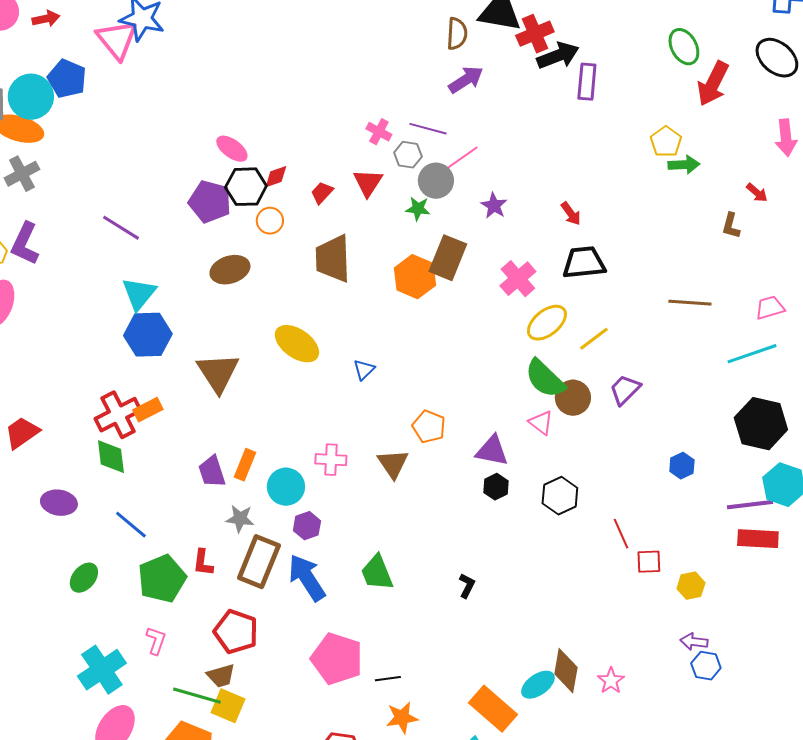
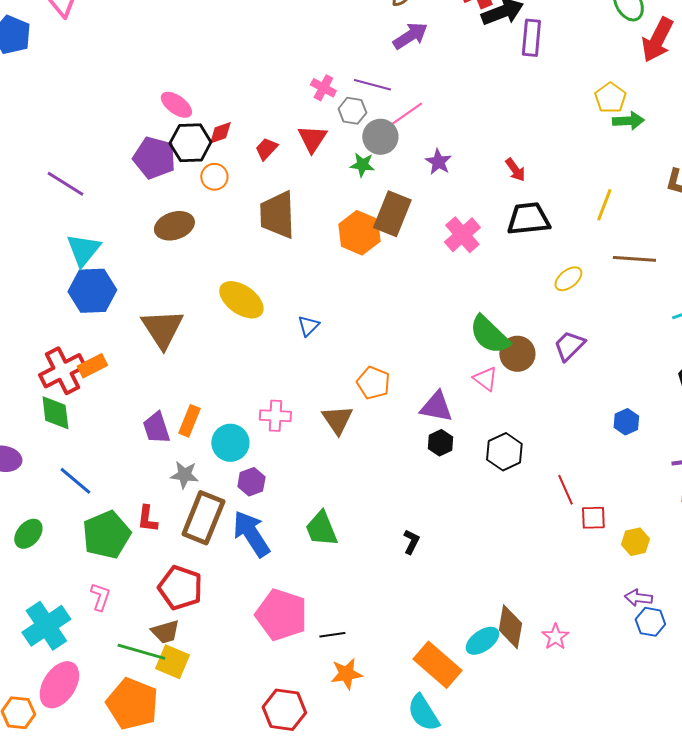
yellow ellipse: (547, 323) -> (568, 279), moved, size x0.7
yellow line: (594, 339) -> (604, 205), moved, turned -32

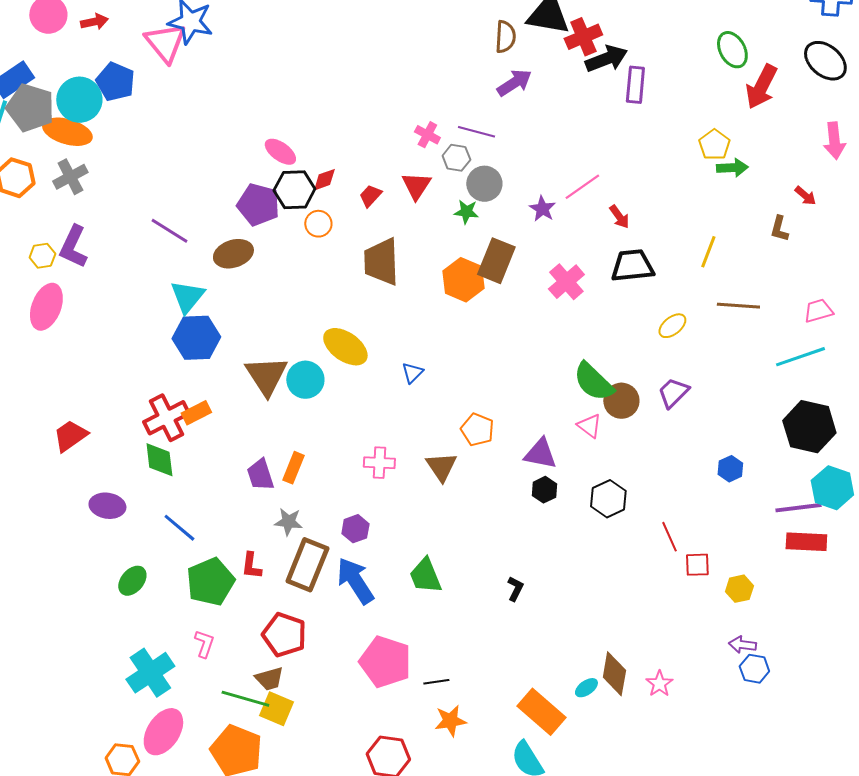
pink line: (405, 115) -> (582, 187), moved
brown ellipse: (174, 226) -> (233, 254), moved
cyan circle: (230, 443) -> (305, 380), moved
cyan ellipse: (482, 641) -> (586, 688), size x0.7

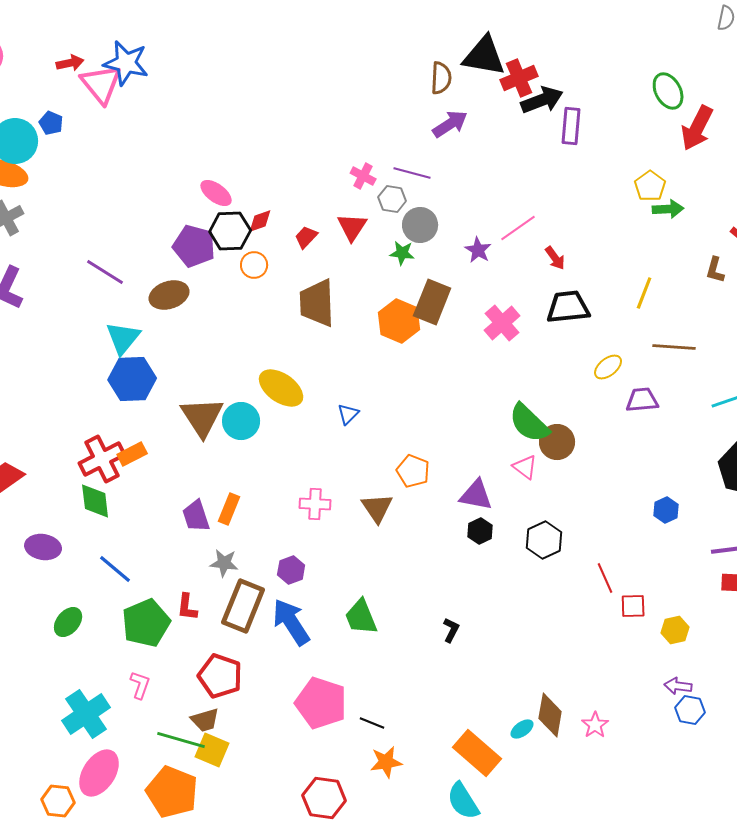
red arrow: (94, 22) -> (70, 63), moved
blue pentagon: (115, 82) -> (51, 123), size x0.6
purple trapezoid: (673, 393) -> (642, 400), moved, turned 40
black line: (436, 682) -> (372, 723), turned 30

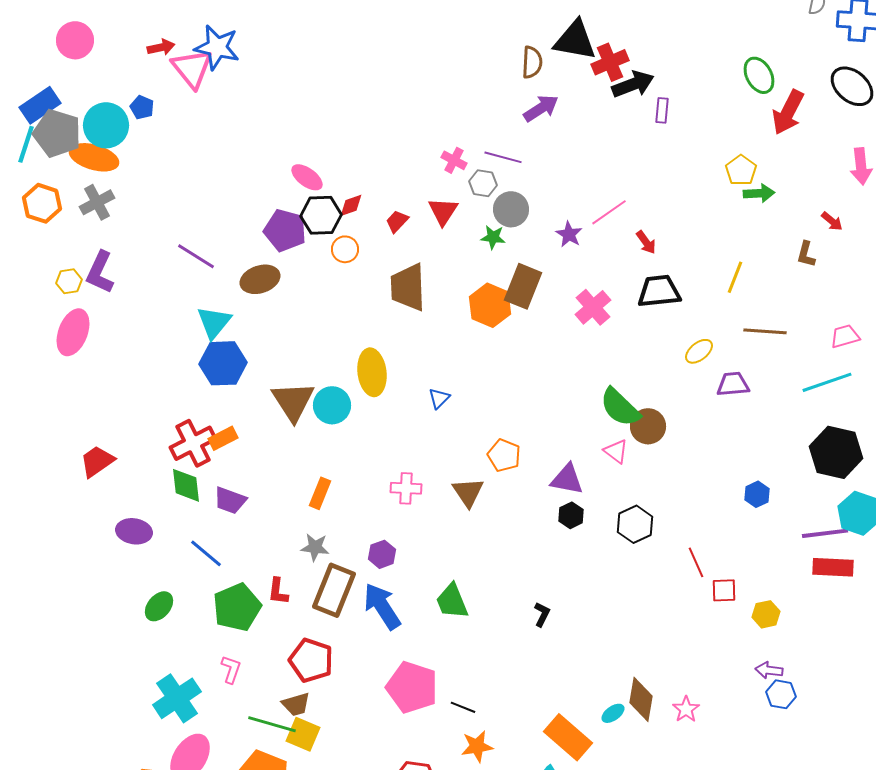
purple rectangle: (571, 126) -> (662, 110), size x0.7
yellow ellipse: (281, 388) -> (372, 372), turned 48
purple trapezoid: (196, 516) -> (230, 500), moved, turned -52

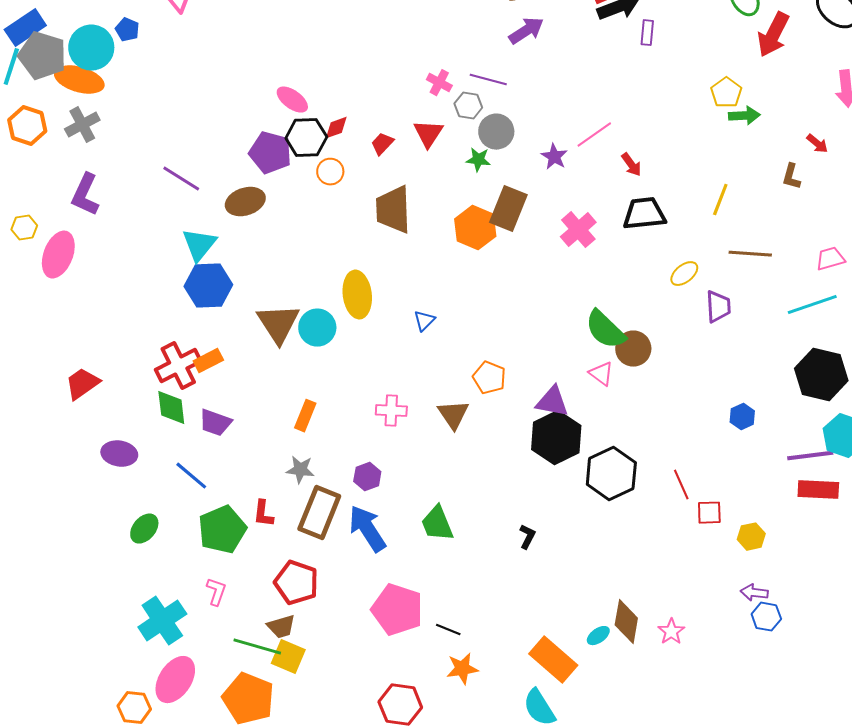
yellow hexagon: (69, 281) -> (24, 228), moved
purple trapezoid: (733, 384) -> (718, 307), turned 92
black hexagon: (571, 515) -> (556, 438), size x2.0
black hexagon: (635, 524) -> (611, 474), moved, size x1.4

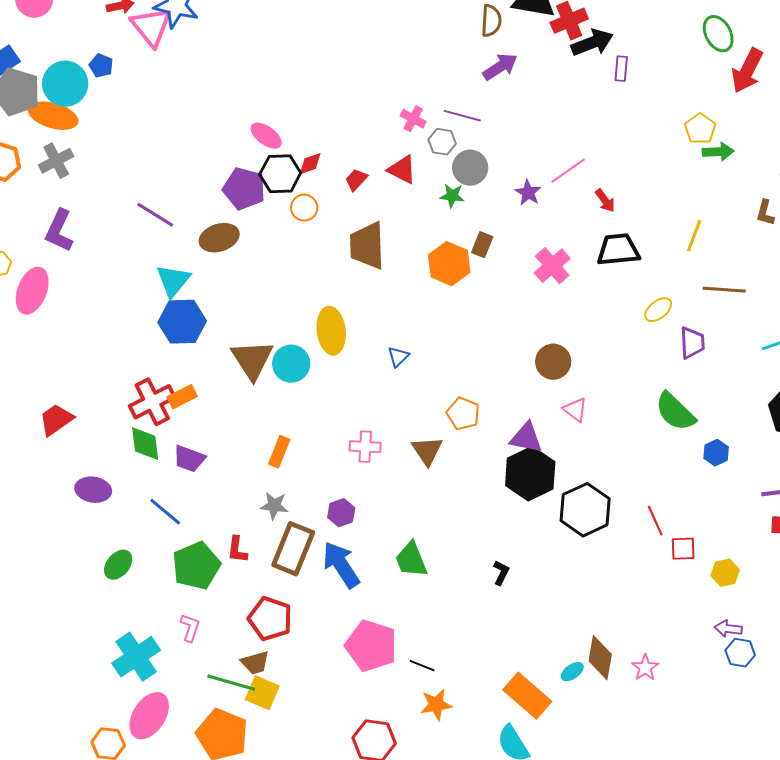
red triangle: (428, 134) -> (402, 170), turned -36
brown rectangle: (508, 209) -> (482, 245), size x0.6
green semicircle: (605, 330) -> (675, 412), moved
brown circle: (633, 349) -> (553, 362), moved

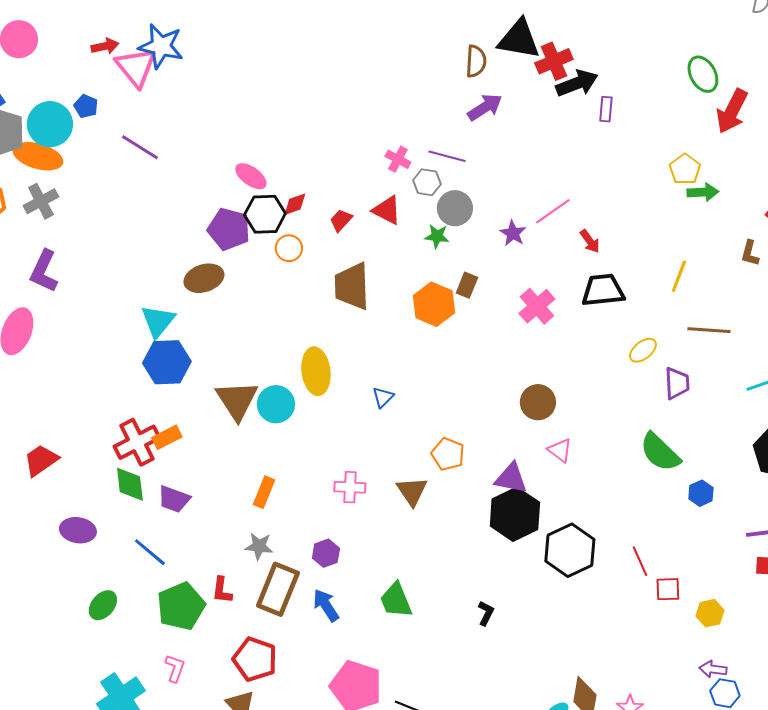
purple line: (155, 215) -> (140, 147), moved
blue arrow: (341, 565) -> (326, 605), size x0.7

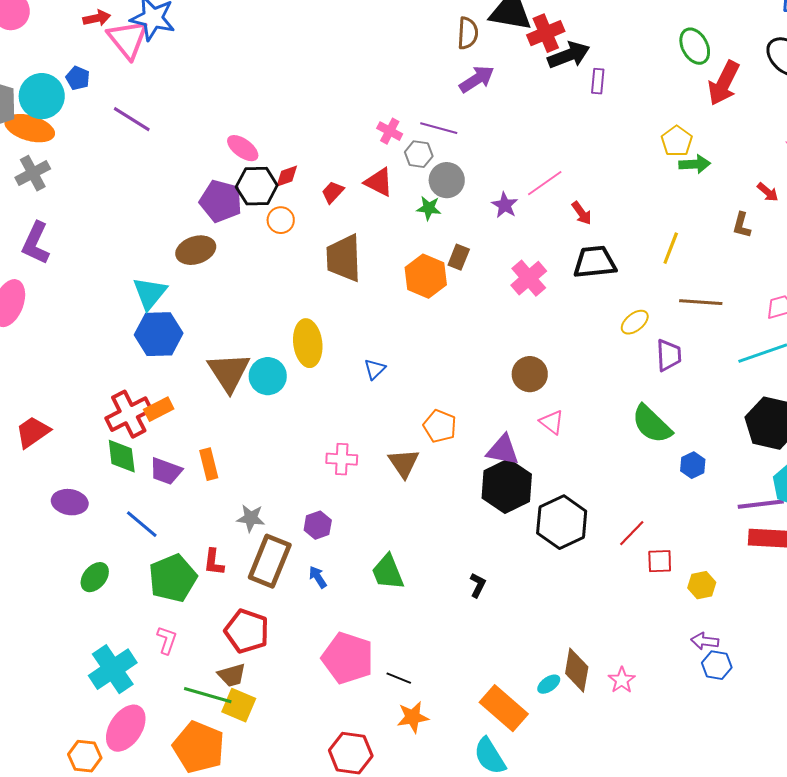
orange rectangle: (264, 492) -> (209, 464), moved, turned -36
red line: (640, 561) -> (632, 533), turned 68
blue arrow: (326, 605) -> (318, 577), size x0.7

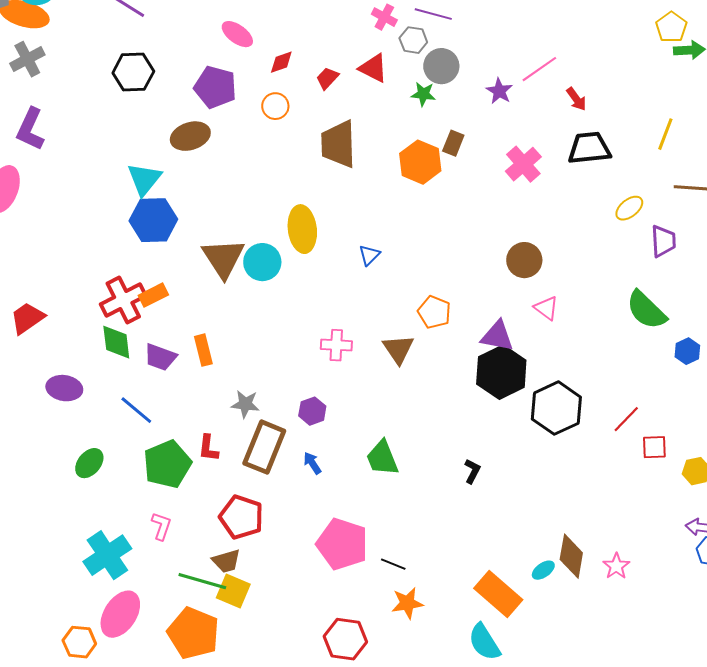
black hexagon: (257, 186) -> (133, 72), moved

